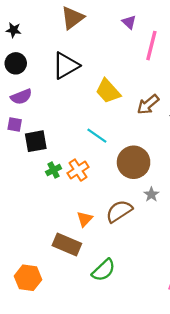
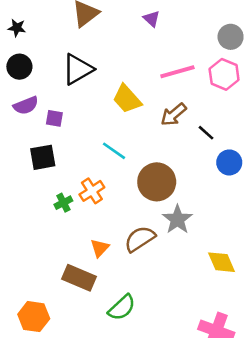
pink line: (151, 46) -> (177, 72), moved, turned 60
purple square: (15, 124) -> (54, 118), moved
green cross: (54, 170) -> (63, 203), moved
gray star: (151, 194) -> (177, 219), size x1.6

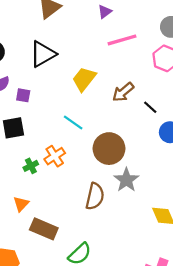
purple triangle: (152, 19) -> (105, 12), turned 40
pink line: (177, 72) -> (122, 40), moved
yellow trapezoid: (127, 99) -> (84, 79), turned 80
brown semicircle: (140, 239) -> (95, 196), turned 136
orange triangle: (100, 248) -> (21, 204), moved

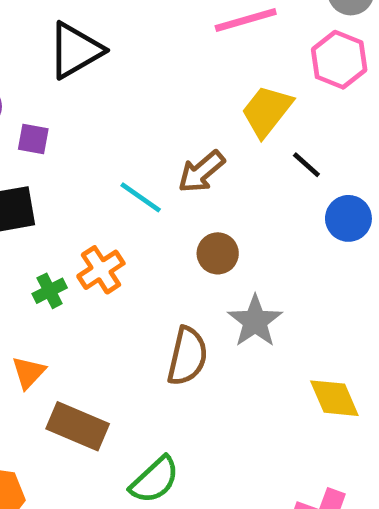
yellow trapezoid: (84, 79) -> (267, 111), moved
brown arrow: (123, 92) -> (201, 172), moved
brown circle: (109, 149) -> (218, 253), size x0.6

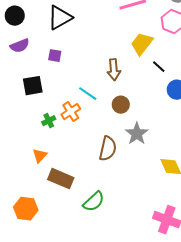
purple square: (33, 139) -> (55, 56), moved
brown arrow: (201, 172) -> (114, 70), turned -55
cyan line: (141, 197) -> (88, 94), moved

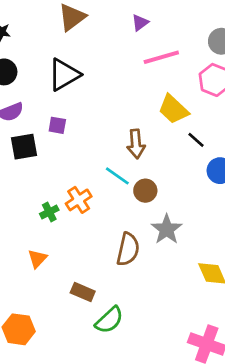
yellow trapezoid: (142, 44) -> (173, 109), turned -85
black square: (33, 86) -> (24, 147), moved
cyan line: (88, 94) -> (117, 176), moved
brown rectangle: (61, 179) -> (83, 292), moved, size x0.7

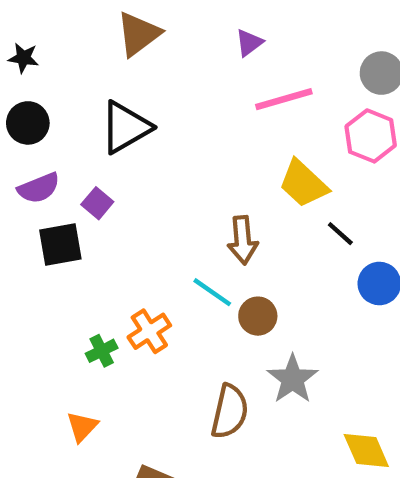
purple square: (57, 125) -> (97, 203), moved, turned 30

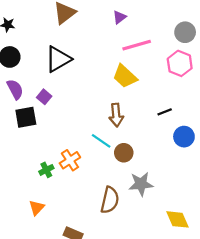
yellow trapezoid: (303, 184) -> (125, 76), moved
purple semicircle: (39, 188) -> (15, 89), turned -96
black line: (340, 234) -> (165, 112), turned -64
gray star: (293, 379) -> (141, 184), turned 30

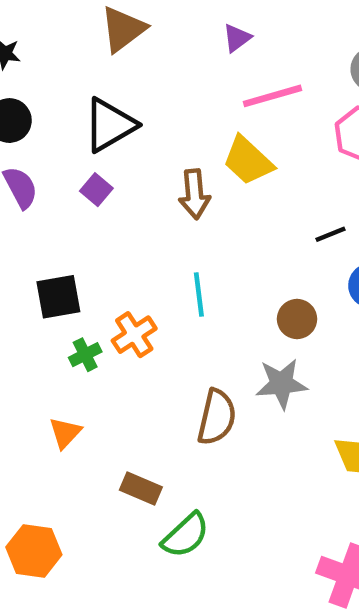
purple square: (44, 97) -> (96, 190), moved
brown arrow: (116, 115) -> (194, 194), moved
black square: (26, 117) -> (58, 297), moved
cyan line: (101, 141) -> (199, 294), turned 48
brown circle: (124, 153) -> (297, 319), moved

